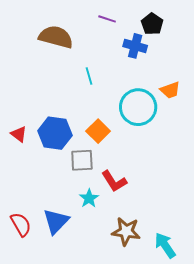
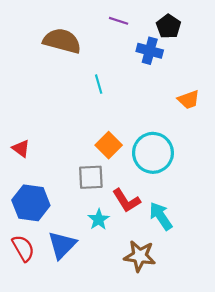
cyan circle: (138, 107) -> (153, 153), moved
blue hexagon: (55, 133) -> (31, 203), moved
cyan arrow: (165, 245) -> (161, 216), moved

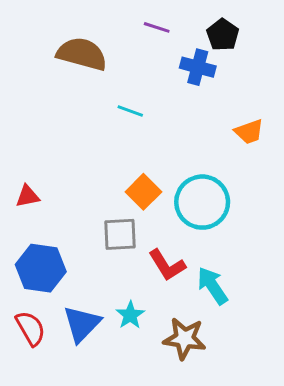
cyan line: (99, 84) -> (130, 111), turned -54
red triangle: (21, 148) -> (28, 196), turned -48
cyan star: (99, 219) -> (130, 315), moved

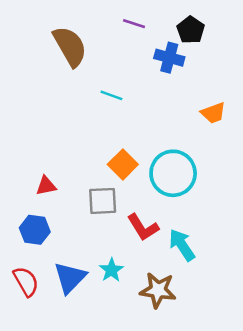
brown semicircle: (82, 54) -> (70, 46), turned 45
red triangle: (28, 196) -> (46, 186), moved
blue hexagon: (41, 268) -> (35, 230), size x0.7

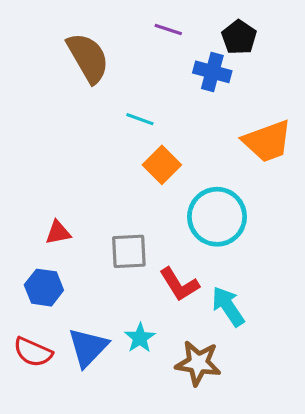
orange trapezoid: (213, 113) -> (267, 141), size x1.6
orange square: (123, 164) -> (162, 165), moved
red semicircle: (26, 281) -> (33, 352), turned 144

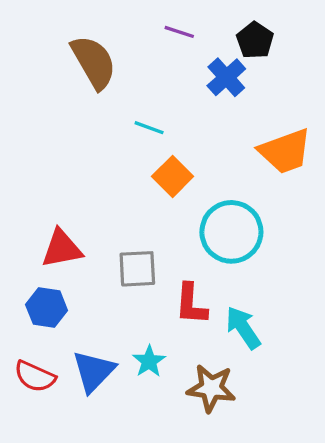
blue cross: (212, 72) -> (226, 77), turned 33
red triangle: (58, 232) -> (62, 249), size x1.5
red L-shape: (179, 284) -> (191, 304), turned 36

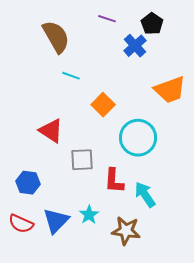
cyan line: (149, 128) -> (71, 76), moved
red triangle: (62, 249) -> (51, 131), moved, turned 44

